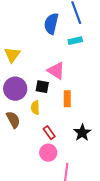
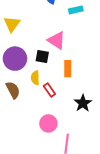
red rectangle: (49, 133) -> (49, 90), moved

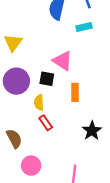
brown semicircle: (13, 90) -> (14, 139), moved
red rectangle: (49, 90) -> (46, 123), moved
pink circle: (48, 123) -> (31, 166), moved

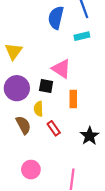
red rectangle: (46, 123) -> (54, 128), moved
brown semicircle: (14, 139) -> (23, 125), moved

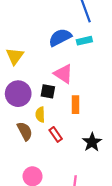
blue semicircle: (56, 18) -> (60, 37), moved, turned 50

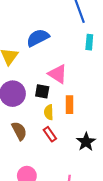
blue semicircle: (60, 37) -> (38, 38), moved
cyan rectangle: (84, 41) -> (89, 42), moved, turned -72
yellow semicircle: (40, 115) -> (49, 112), moved

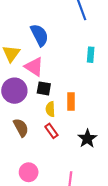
blue semicircle: (38, 38) -> (39, 35), turned 90
cyan rectangle: (89, 42) -> (91, 55), moved
pink triangle: (58, 74) -> (34, 67), moved

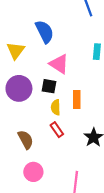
pink triangle: (34, 67) -> (59, 64), moved
brown semicircle: (21, 128) -> (26, 140), moved

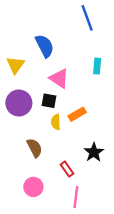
orange rectangle: (77, 100) -> (77, 114), turned 60
red rectangle: (57, 130) -> (67, 169), moved
brown semicircle: (26, 140) -> (35, 148), moved

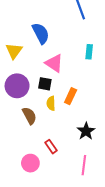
orange rectangle: (77, 114) -> (71, 96), turned -35
brown semicircle: (35, 148) -> (29, 116), moved
red rectangle: (67, 169) -> (51, 147), moved
pink line: (76, 197) -> (84, 165), moved

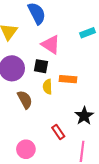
cyan rectangle: (89, 52) -> (87, 33), turned 64
orange rectangle: (71, 96) -> (68, 79), turned 70
red rectangle: (51, 147) -> (58, 132), moved

